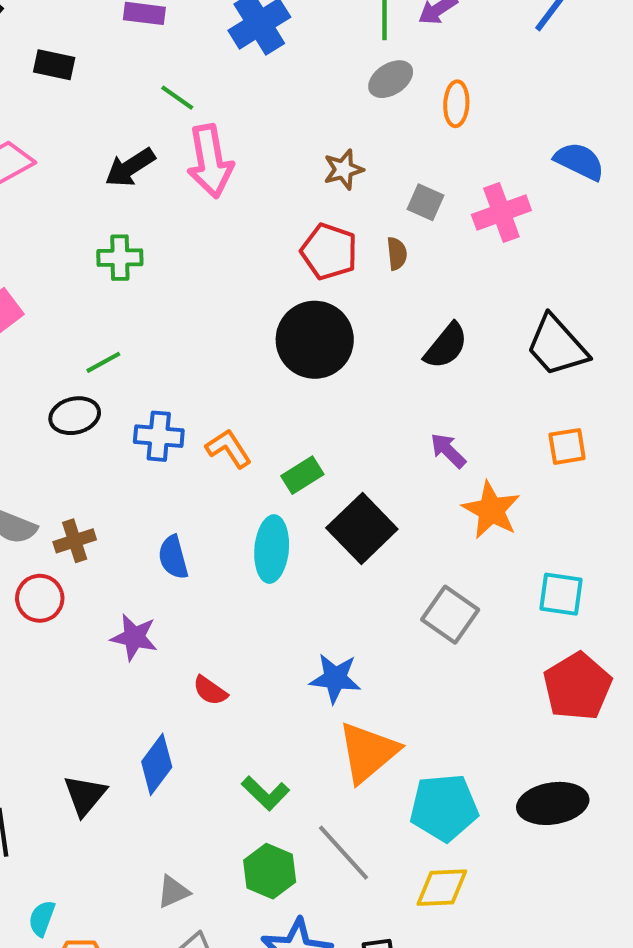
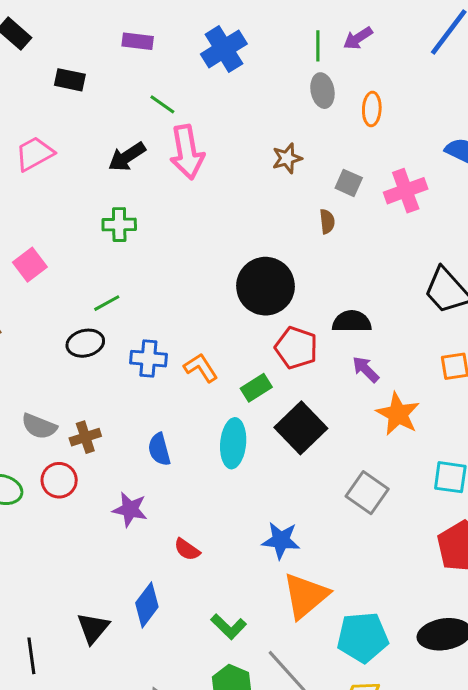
gray ellipse: (391, 79) -> (322, 91), turned -68
red pentagon: (329, 251) -> (296, 348), moved
black semicircle: (446, 346) -> (352, 322), moved, turned -129

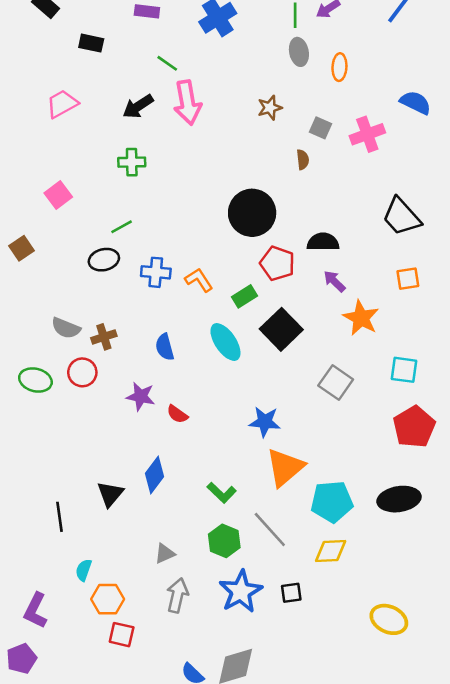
cyan ellipse: (233, 443) -> (225, 342), turned -39
red semicircle: (187, 550) -> (177, 414), moved

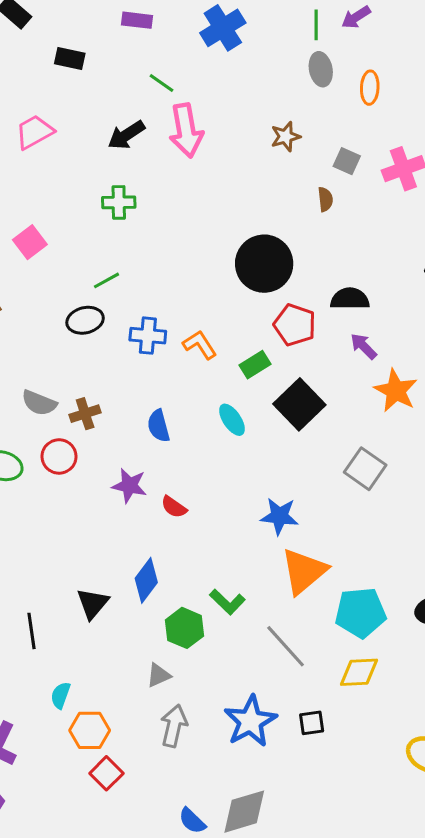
cyan ellipse: (225, 342) -> (232, 420), size x0.7
green hexagon: (224, 541) -> (185, 628), moved
red square: (122, 635) -> (106, 773), turned 32

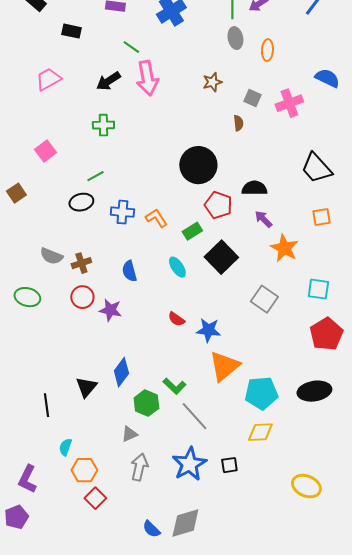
red circle: (59, 456) -> (82, 297), moved
red semicircle: (174, 507) -> (176, 319), moved
gray line: (286, 646) -> (194, 416), moved

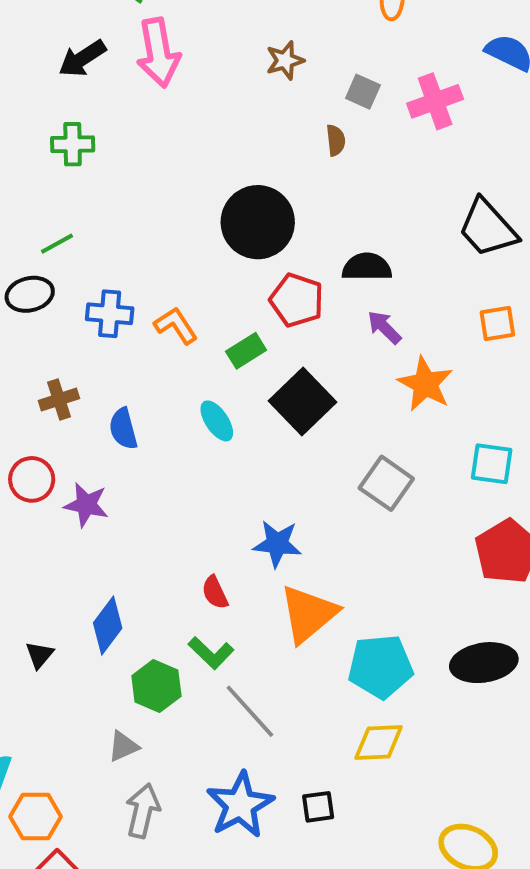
brown cross: (81, 263) -> (59, 399), moved
red semicircle: (176, 319) -> (215, 592), moved, turned 30
black triangle: (86, 387) -> (39, 655), size x0.7

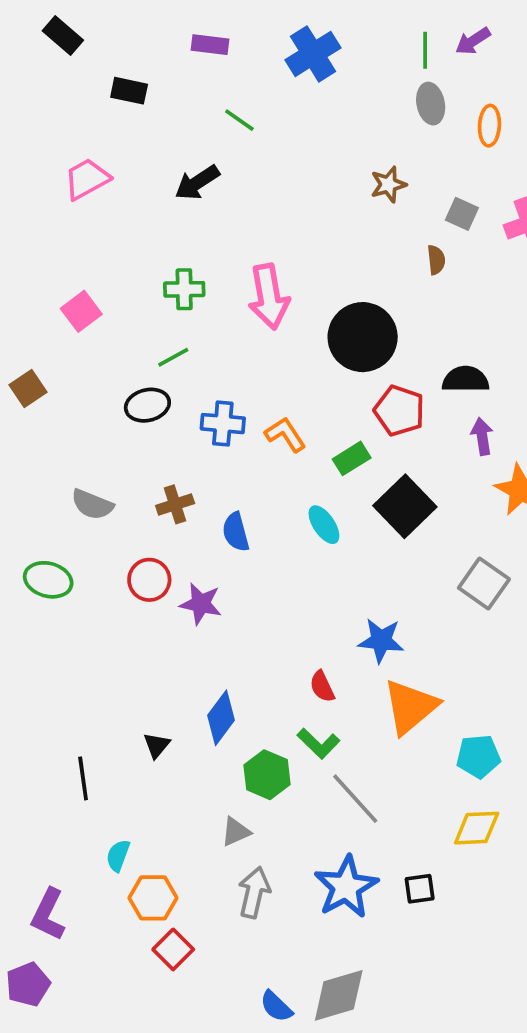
pink arrow: (158, 53) -> (269, 297), moved
green cross: (73, 144) -> (184, 289), moved
purple arrow: (384, 327) -> (482, 436), turned 36
cyan pentagon: (381, 666) -> (478, 756), size x0.7

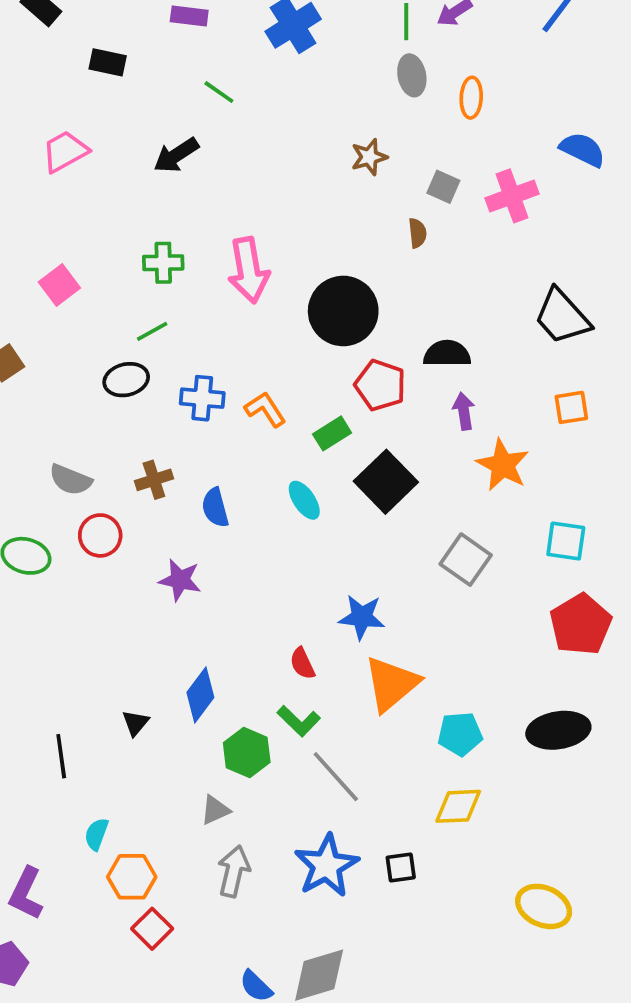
red circle: (149, 580) -> (100, 535), moved

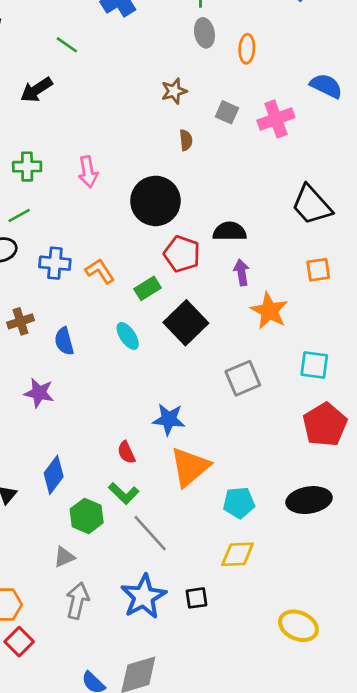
brown semicircle: (417, 233) -> (186, 140), moved
pink arrow: (249, 270) -> (88, 172), size x0.7
gray square: (466, 560) -> (243, 378), turned 32

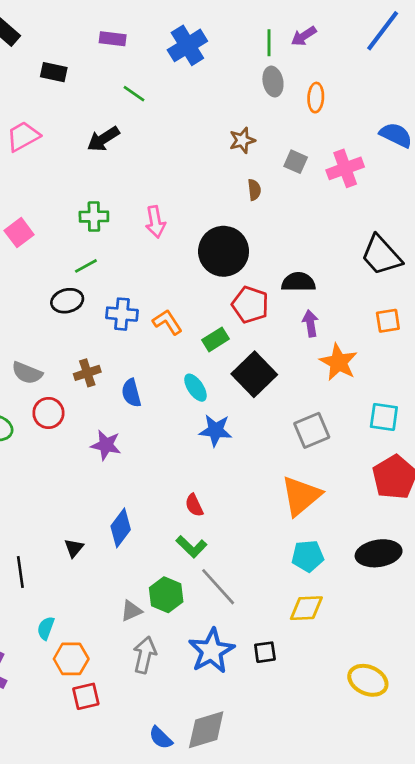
blue star: (169, 419) -> (216, 430), moved
orange triangle: (190, 467) -> (301, 496), moved
green hexagon: (87, 516) -> (166, 595), moved
red square: (19, 642) -> (86, 696), turned 32

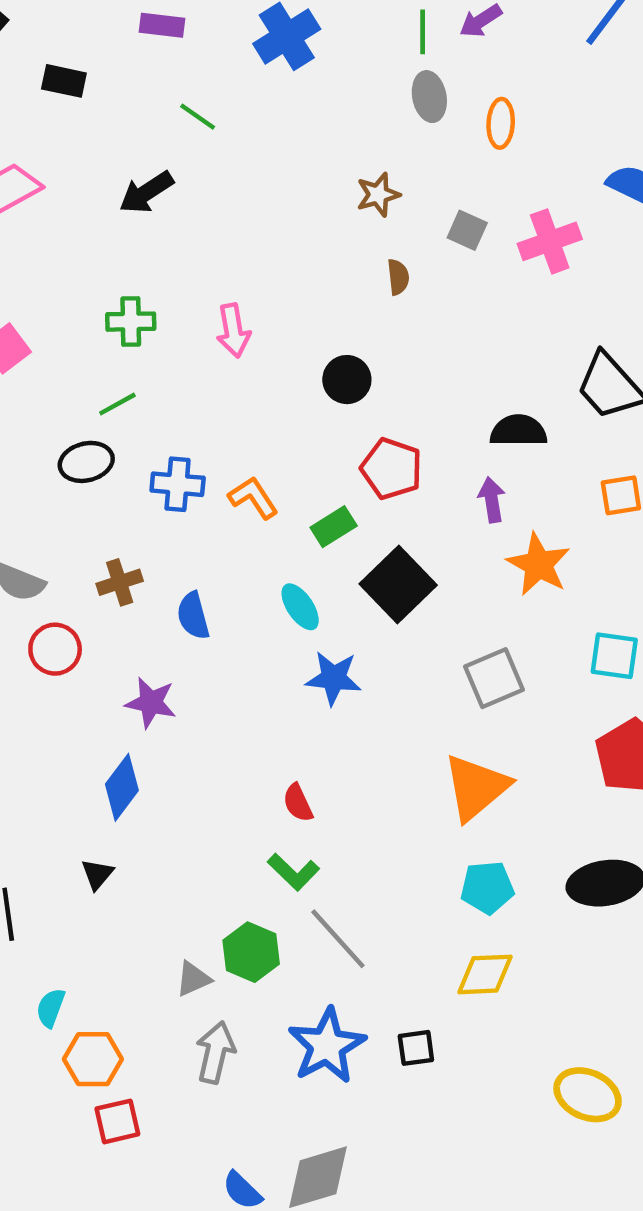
black circle: (224, 251) -> (347, 380), size x0.6
black semicircle: (298, 282) -> (518, 431), moved
blue diamond: (121, 528) -> (122, 787), moved

